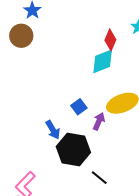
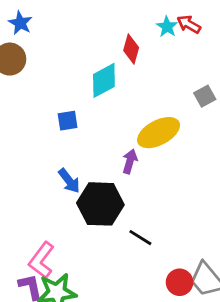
cyan diamond: (103, 61) -> (104, 80), moved
blue square: (79, 107) -> (68, 121), moved, turned 35

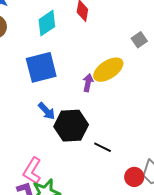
cyan diamond: (104, 80) -> (47, 23), moved
blue square: (68, 121) -> (41, 67), size x2.0
purple arrow: (130, 161) -> (88, 83), moved

